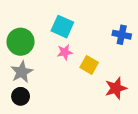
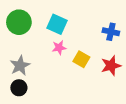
green circle: (21, 42) -> (19, 22), moved
red star: (116, 88) -> (111, 66), moved

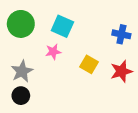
pink star: (59, 48) -> (53, 52), moved

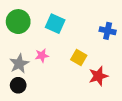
pink star: (53, 52) -> (42, 55), moved
red star: (121, 71) -> (98, 76), moved

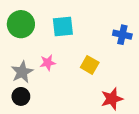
cyan square: (55, 24) -> (63, 26), turned -30
red star: (98, 76) -> (112, 99), moved

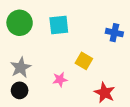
pink star: (48, 63) -> (60, 79), moved
red star: (112, 99) -> (105, 93), turned -30

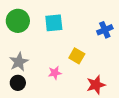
blue cross: (114, 33) -> (105, 30), turned -35
red star: (105, 93) -> (96, 85), turned 30

